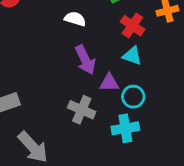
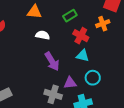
purple triangle: (109, 83) -> (70, 83), moved
cyan circle: (133, 97) -> (93, 78), moved

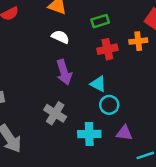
red cross: (81, 36) -> (107, 49), turned 35
cyan triangle: (83, 56) -> (98, 84), moved
purple triangle: (70, 83) -> (124, 133), moved

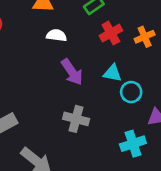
orange cross: (138, 41) -> (145, 37), moved
cyan cross: (89, 134) -> (133, 144), moved

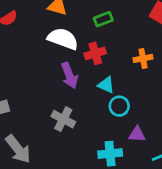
red cross: (111, 33) -> (95, 53), moved
white semicircle: (56, 35) -> (63, 39), size x1.6

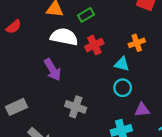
green rectangle: (103, 19) -> (86, 15), moved
purple arrow: (69, 75) -> (53, 70), moved
cyan triangle: (106, 85) -> (122, 64), moved

